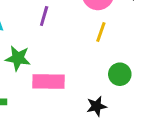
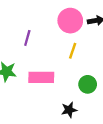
pink rectangle: (48, 81) -> (41, 77), moved

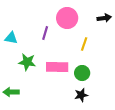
pink circle: (70, 21) -> (67, 18), moved
green circle: (88, 84) -> (82, 73), moved

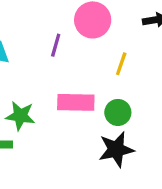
green star: (27, 62) -> (20, 116), moved
black star: (81, 95) -> (116, 149), size x1.5

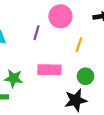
green circle: (118, 112) -> (86, 76), moved

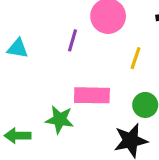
green star: (14, 78) -> (60, 120), moved

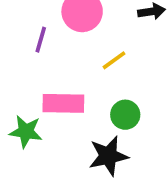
yellow line: (136, 58) -> (114, 60), turned 35

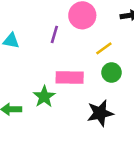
green circle: (125, 115) -> (112, 72), moved
green star: (26, 132) -> (44, 97), turned 30

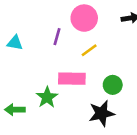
yellow line: (104, 48) -> (89, 50), moved
green circle: (112, 72) -> (113, 85), moved

